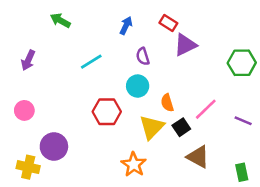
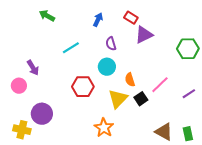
purple arrow: (28, 60) -> (33, 68), moved, turned -56
purple line: (243, 121) -> (189, 94), turned -56
brown triangle: (198, 157) -> (164, 132), moved

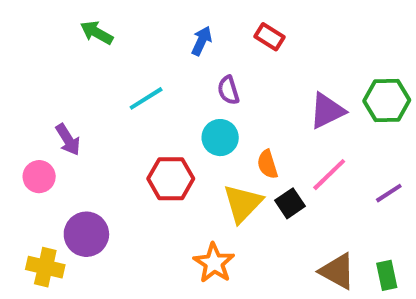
purple triangle: (144, 35) -> (327, 111), moved

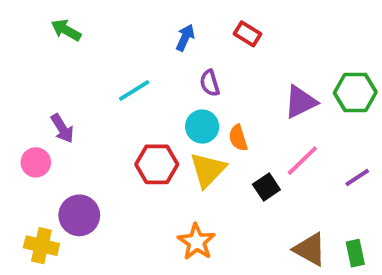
green arrow: (97, 33) -> (66, 30), moved
orange semicircle: (267, 164) -> (238, 138), moved
yellow triangle: (243, 203) -> (208, 170), moved

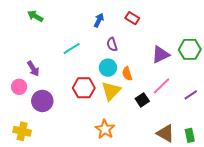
purple circle: (79, 215) -> (42, 101), moved

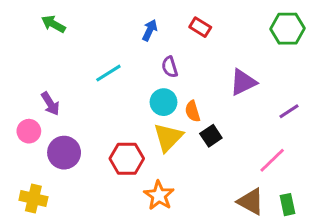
green hexagon: (190, 49) -> (287, 29), moved
pink line: (161, 86) -> (272, 160), moved
red hexagon: (84, 88) -> (127, 159), moved
purple line: (191, 95) -> (289, 111), moved
black square: (142, 100) -> (211, 136), moved

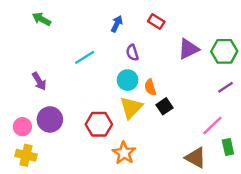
green hexagon: (287, 29) -> (224, 51), moved
purple triangle: (243, 82) -> (188, 49), moved
pink circle: (29, 131) -> (22, 127), moved
green rectangle: (287, 205) -> (228, 147), moved

